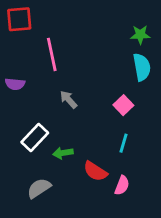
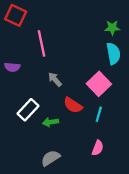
red square: (19, 19) -> (16, 15), turned 30
pink square: (123, 105) -> (99, 84), size x1.5
red semicircle: (95, 171) -> (73, 105), moved
gray semicircle: (39, 188) -> (50, 158), moved

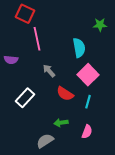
red square: (16, 15) -> (25, 14), moved
cyan semicircle: (113, 54) -> (79, 48), moved
green arrow: (50, 122) -> (61, 123), moved

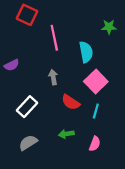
pink line: (37, 39) -> (54, 38), moved
purple semicircle: (11, 60) -> (12, 65), turned -32
gray arrow: (49, 71) -> (53, 77), turned 32
gray semicircle: (45, 141) -> (28, 143), moved

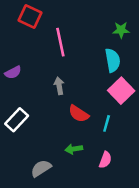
cyan semicircle: (86, 52) -> (113, 60), moved
pink square: (96, 81) -> (121, 91), moved
white rectangle: (27, 107) -> (17, 120), moved
gray semicircle: (28, 143) -> (41, 168), moved

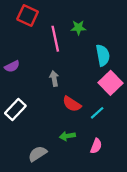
green star: (121, 30) -> (78, 28), moved
cyan line: (107, 123) -> (97, 113), turned 32

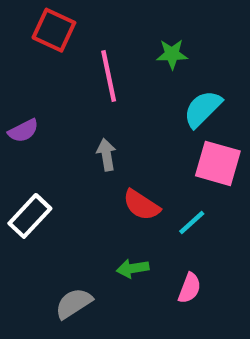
green star: (78, 28) -> (172, 54), moved
cyan semicircle: (103, 55) -> (203, 109), turned -125
pink square: (111, 83) -> (218, 163), turned -30

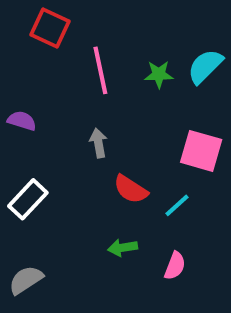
green star: (172, 54) -> (159, 74), moved
cyan semicircle: (203, 109) -> (205, 66), moved
purple semicircle: (23, 131) -> (22, 121), turned -136
gray semicircle: (74, 303) -> (26, 280), moved

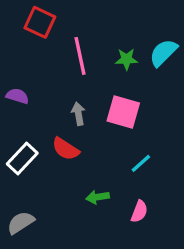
pink square: (201, 151) -> (123, 112), moved
red semicircle: (131, 189) -> (66, 149), moved

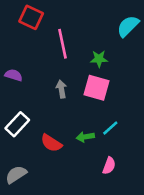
cyan semicircle: (163, 53) -> (128, 26), moved
green star: (126, 59) -> (99, 59), moved
red semicircle: (66, 149) -> (51, 143), moved
green arrow: (98, 197) -> (85, 137), moved

